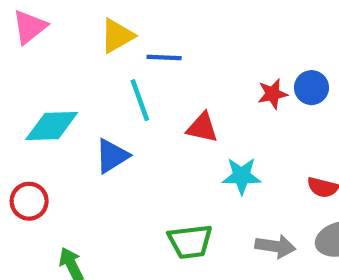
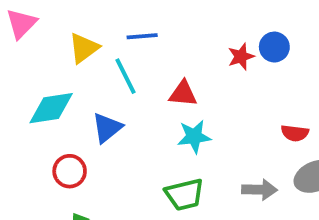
yellow triangle: (117, 36) -> (84, 48), moved
cyan star: (242, 176) -> (194, 136), moved
red circle: (29, 201) -> (70, 171), moved

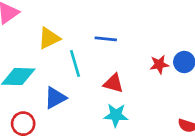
blue line: (142, 36) -> (106, 39), moved

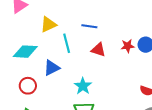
red triangle: (113, 83) -> (98, 50), moved
cyan star: (116, 115) -> (83, 86), moved, turned 30

